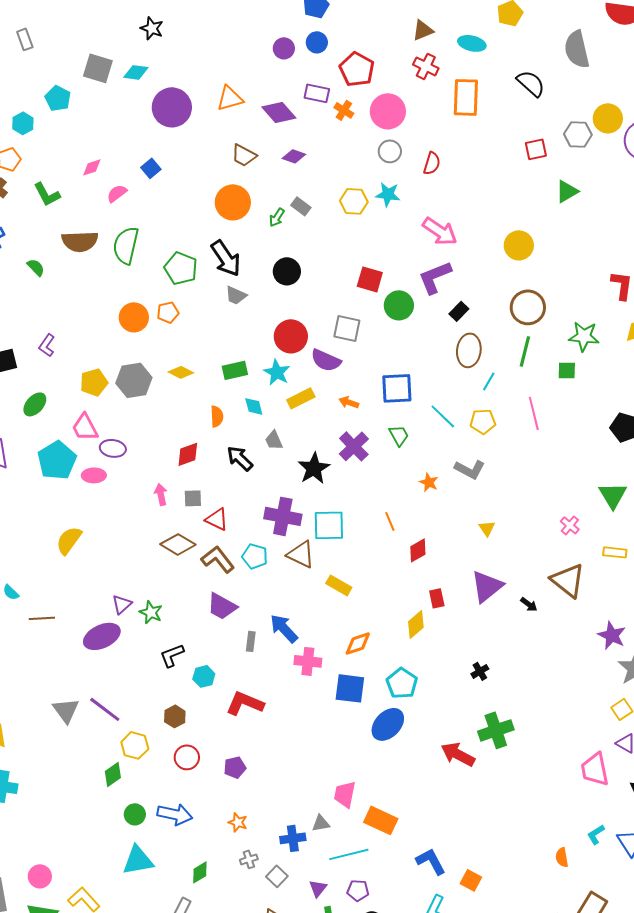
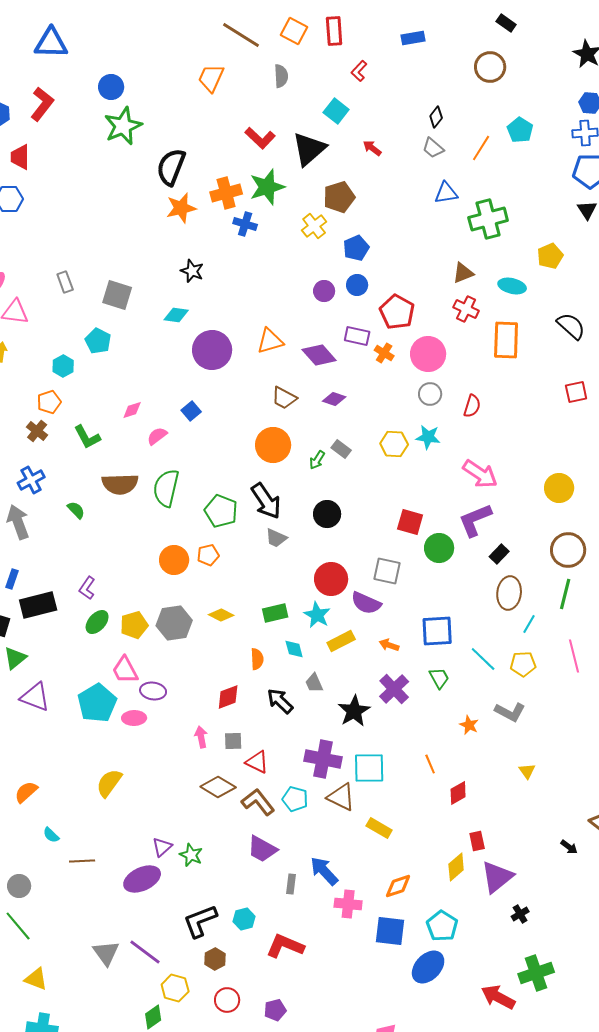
gray square: (98, 68) -> (117, 295), moved
green ellipse: (35, 404) -> (97, 622), moved
purple triangle: (487, 586) -> (497, 877), moved
black L-shape: (172, 655) -> (200, 921), moved, size x1.4

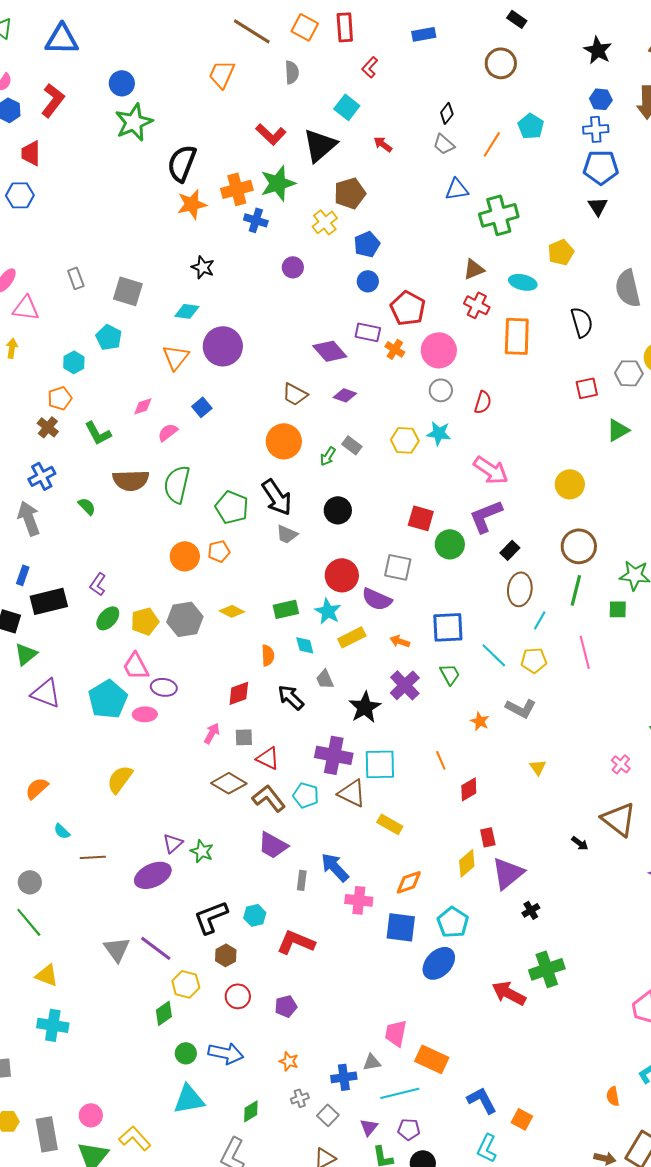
purple circle: (324, 291) -> (293, 267), moved
black semicircle: (571, 326) -> (582, 322), turned 32
orange triangle: (270, 341) -> (176, 357), moved, turned -36
pink arrow: (201, 737) -> (212, 733), turned 40

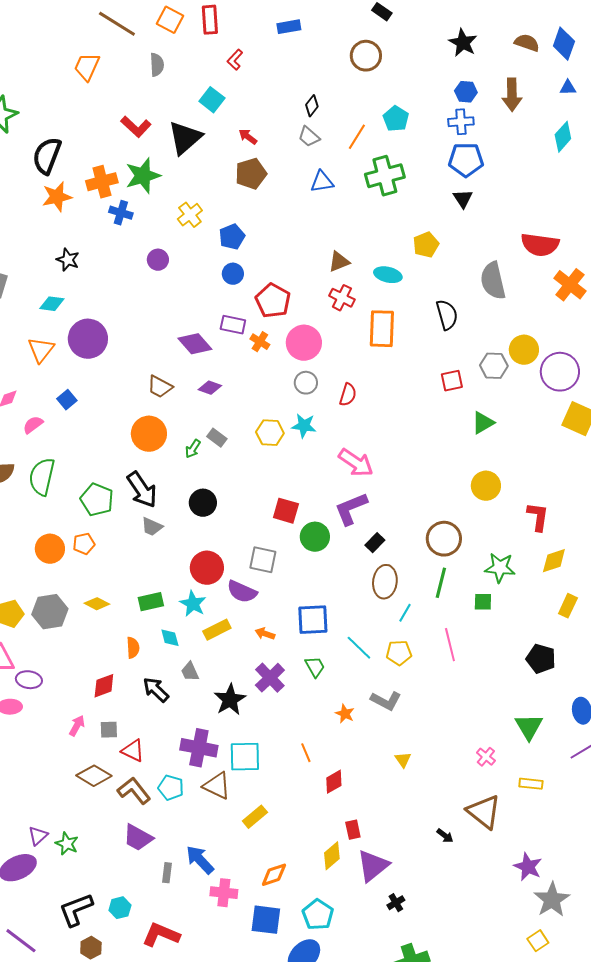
brown pentagon: (350, 193) -> (251, 174), moved
green cross: (499, 215) -> (385, 176), moved
yellow circle: (570, 484) -> (486, 486), moved
yellow rectangle: (390, 824) -> (255, 817), turned -70

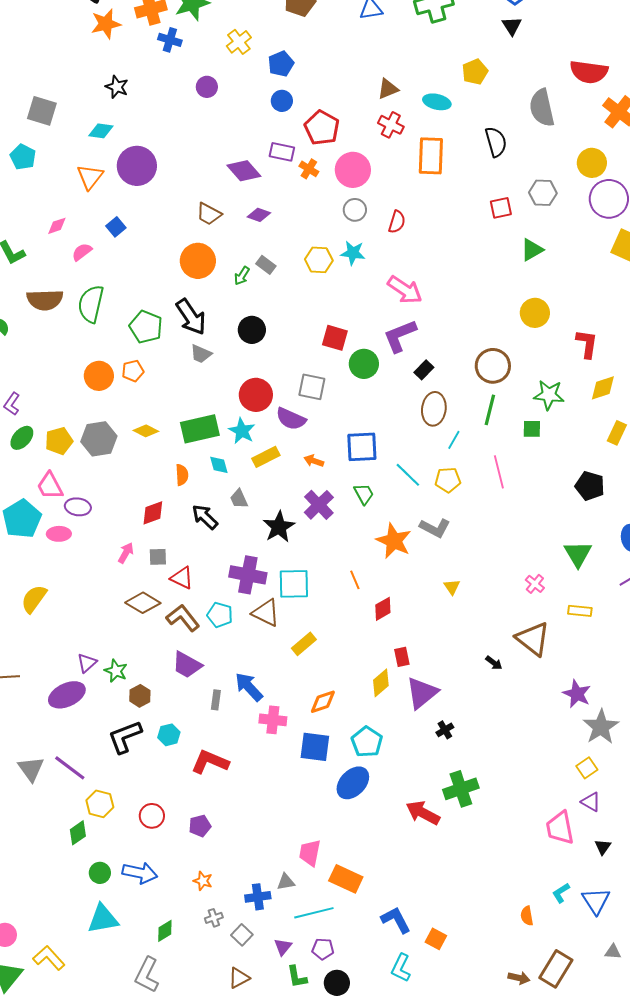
yellow circle: (524, 350) -> (592, 163), moved
green rectangle: (151, 602) -> (200, 429), size x1.5
orange star: (345, 714) -> (394, 541), size x1.8
brown hexagon: (91, 948) -> (140, 696), moved

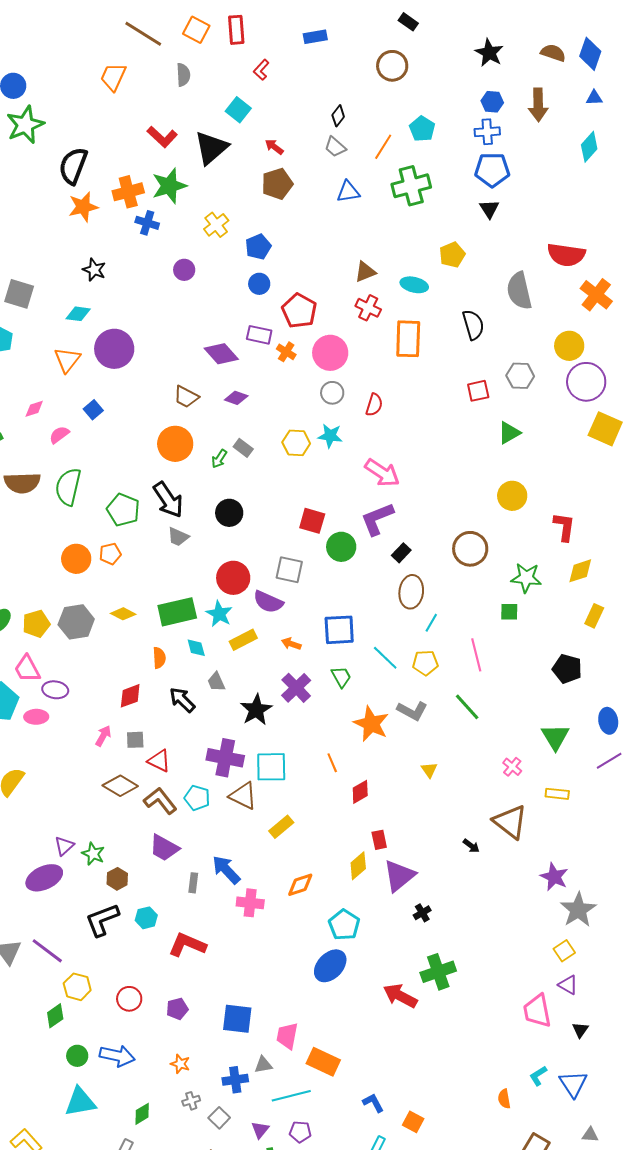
green line: (490, 410) -> (467, 707), moved, turned -56
blue square: (315, 747) -> (237, 1019), moved
blue L-shape: (396, 920) -> (373, 1103), size x0.7

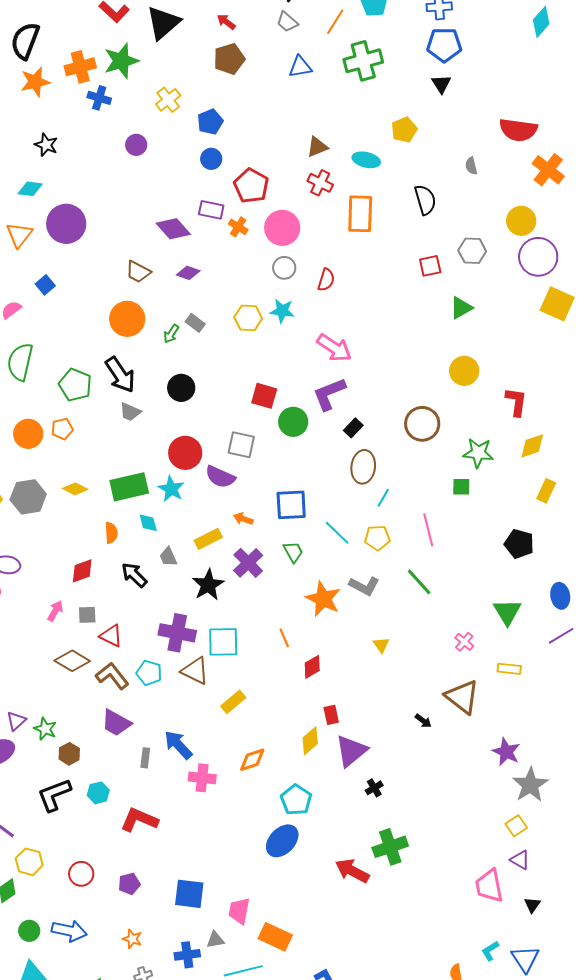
gray semicircle: (519, 291) -> (471, 166), size x0.5
yellow rectangle: (243, 640) -> (208, 539), moved

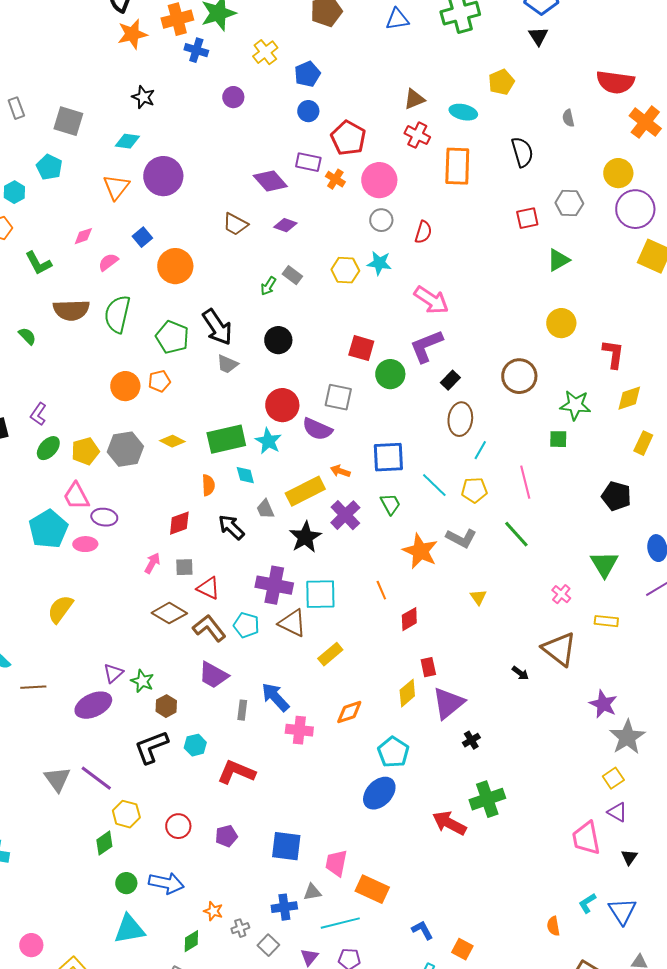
orange circle: (127, 319) -> (175, 266), moved
yellow rectangle: (208, 539) -> (305, 491), size x1.4
orange star: (132, 939) -> (213, 911), moved

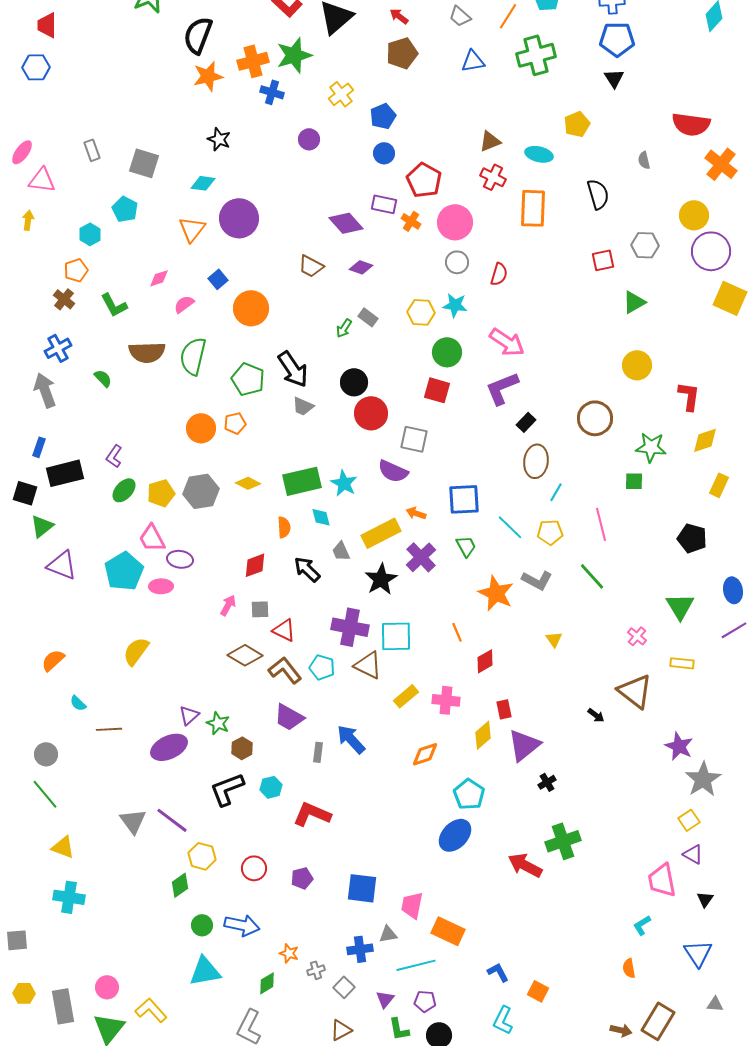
green circle: (390, 374) -> (447, 352), moved
red circle: (282, 405) -> (371, 413), moved
pink cross: (299, 730) -> (446, 700), moved
cyan L-shape: (587, 903) -> (642, 925), moved

